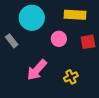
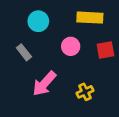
cyan circle: (32, 18) -> (38, 21), size x0.7
gray rectangle: (12, 41) -> (24, 52), moved

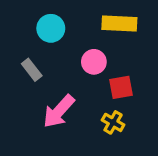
red square: (105, 50) -> (121, 87), moved
yellow cross: (85, 92) -> (113, 122), turned -35

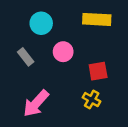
pink circle: (94, 62) -> (63, 52), moved
pink arrow: (59, 111) -> (36, 103), moved

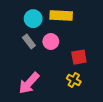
yellow rectangle: (97, 19) -> (61, 16), moved
gray rectangle: (26, 57) -> (29, 42), moved

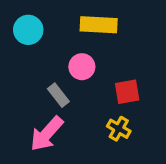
cyan circle: (33, 19) -> (28, 30), moved
gray rectangle: (29, 42) -> (58, 95), moved

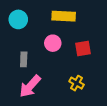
red square: (127, 92) -> (83, 49), moved
gray rectangle: (58, 95) -> (24, 59), moved, turned 40

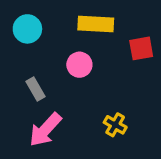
red square: (83, 49) -> (141, 48), moved
gray rectangle: (24, 59) -> (36, 89), turned -32

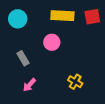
red square: (141, 48) -> (92, 17), moved
pink arrow: (45, 130) -> (29, 85), size x0.6

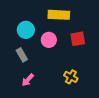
red square: (92, 17) -> (78, 39), moved
cyan circle: (18, 19) -> (26, 30), moved

